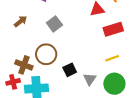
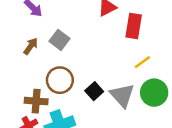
brown arrow: (21, 21) -> (31, 46), moved
red rectangle: (113, 29) -> (134, 26), turned -48
gray triangle: (90, 79) -> (122, 95), size x1.5

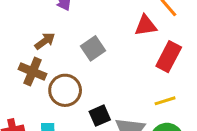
gray square: (59, 40) -> (93, 48), moved
brown cross: (36, 101) -> (33, 72), moved

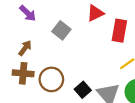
gray square: (93, 48) -> (61, 30), moved

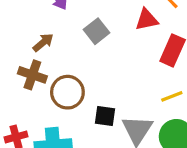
black square: (83, 90) -> (105, 116), turned 35

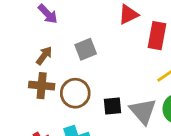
gray square: (96, 31) -> (86, 49), moved, turned 30

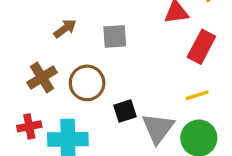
brown cross: (42, 86) -> (42, 78), moved, turned 35
black square: (113, 106) -> (125, 111), turned -30

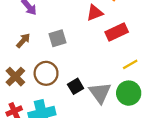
red rectangle: (201, 47) -> (117, 32), turned 50
yellow line: (197, 95) -> (130, 64), moved

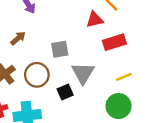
gray square: (57, 38) -> (60, 49), moved
gray triangle: (100, 93) -> (83, 73), moved

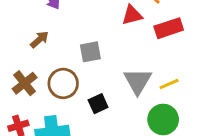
red rectangle: (114, 42) -> (169, 28), moved
gray triangle: (83, 73) -> (138, 81), moved

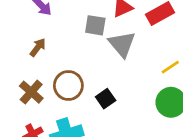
gray square: (90, 52) -> (95, 25), moved, turned 30
gray triangle: (138, 81) -> (122, 44), moved

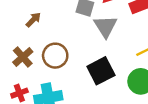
black square: (106, 99) -> (101, 71), moved, size x1.6

